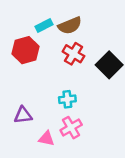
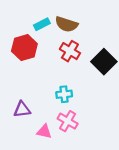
brown semicircle: (70, 26) -> (66, 24), turned 40
pink cross: (71, 128) -> (68, 121), turned -30

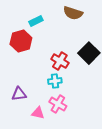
brown semicircle: (66, 24) -> (73, 13), moved
red cross: (70, 51) -> (60, 61), moved

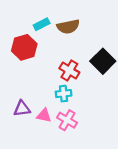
brown semicircle: (73, 13) -> (68, 27), moved, turned -30
pink triangle: (38, 113) -> (44, 116), moved

